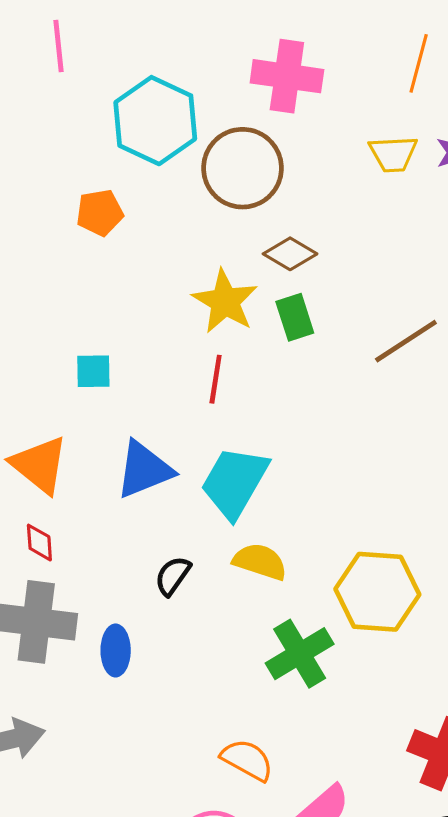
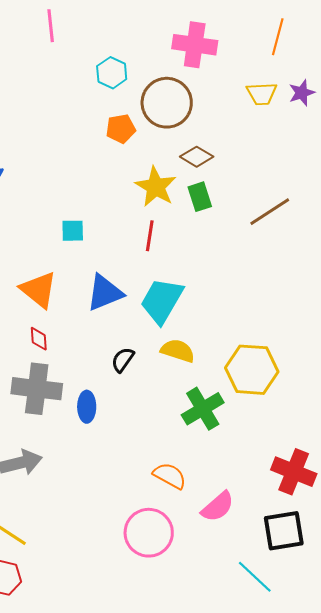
cyan hexagon: (155, 121) -> (112, 73), size x0.6
orange pentagon: (100, 213) -> (121, 129), moved

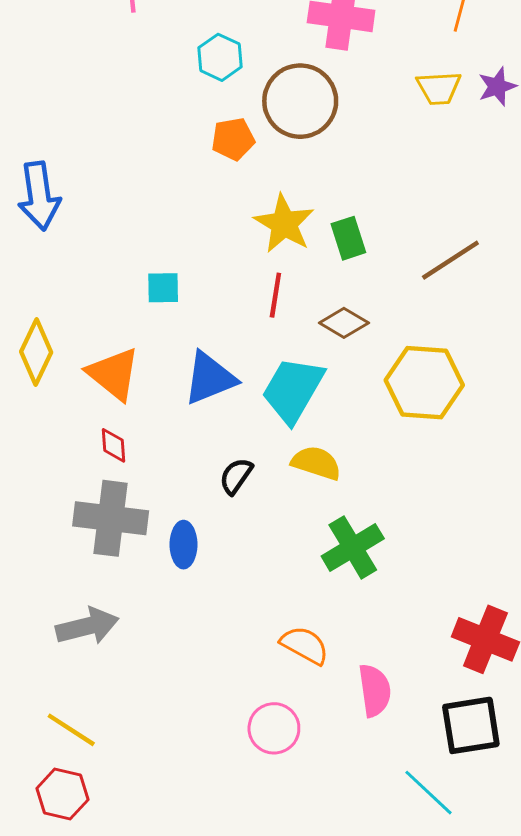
brown diamond: (197, 157) -> (344, 323), moved
yellow hexagon: (252, 370) -> (424, 383), moved
pink semicircle: (218, 507) -> (375, 690), turned -57
pink circle: (149, 533) -> (274, 728), size x0.7

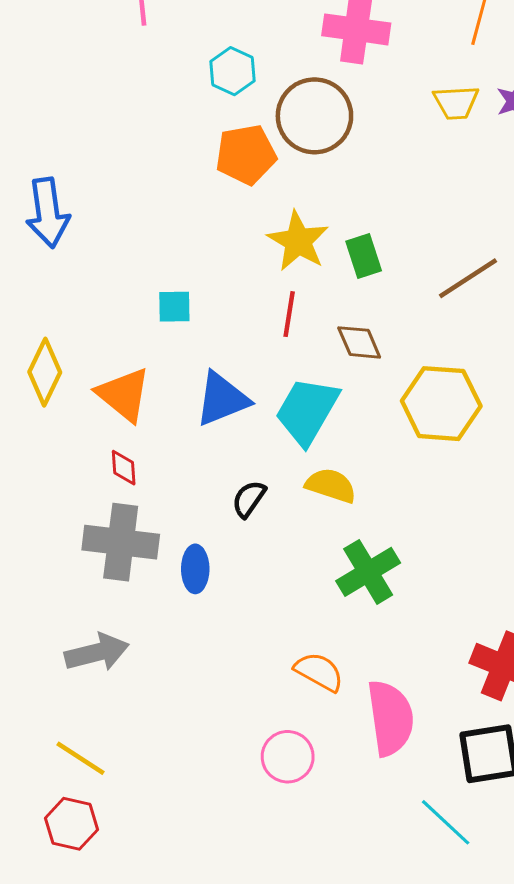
orange pentagon: (233, 139) -> (246, 155), size x1.4
brown diamond: (344, 323) -> (359, 342), turned 36
pink semicircle: (375, 690) -> (390, 718), size x1.4

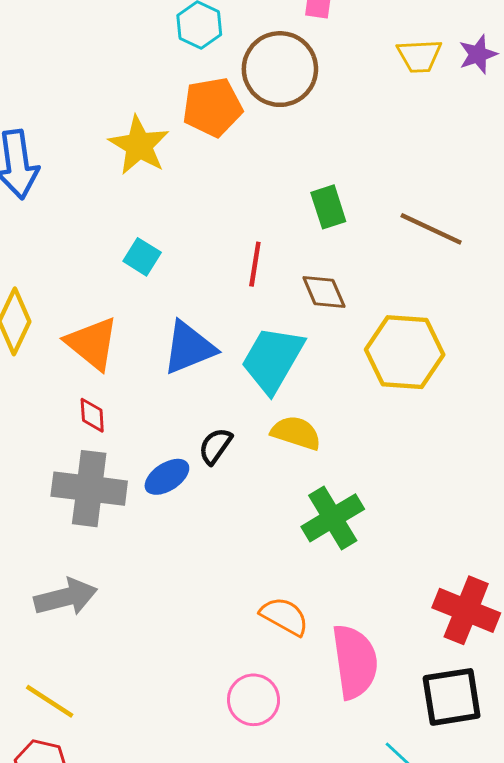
yellow star: (298, 241) -> (139, 145), moved
brown line: (468, 278) -> (431, 229), turned 58
cyan square: (174, 307) -> (142, 257), turned 33
blue ellipse: (195, 569) -> (167, 477), moved, turned 57

